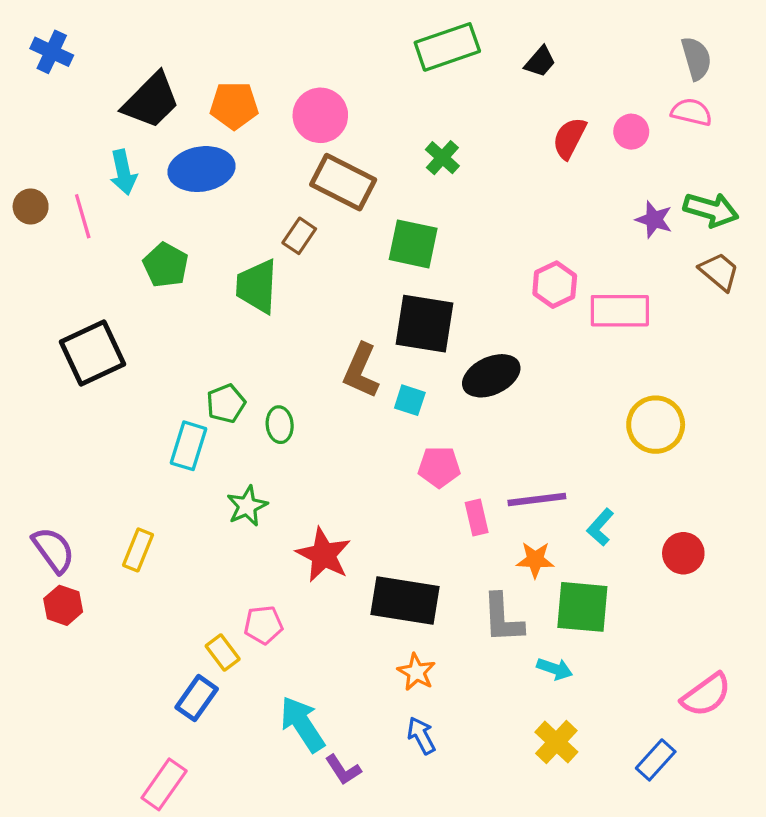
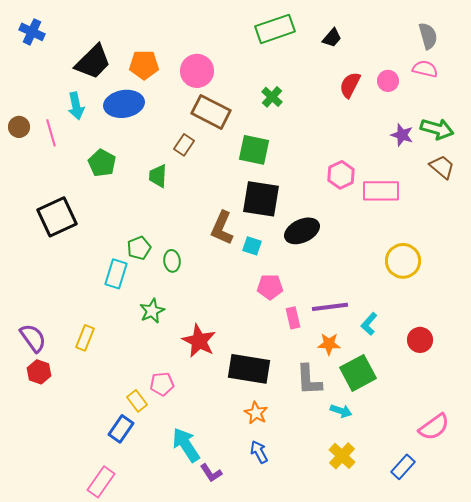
green trapezoid: (257, 286) -> (158, 176), size x0.7
green square: (582, 607) -> (358, 373), turned -33

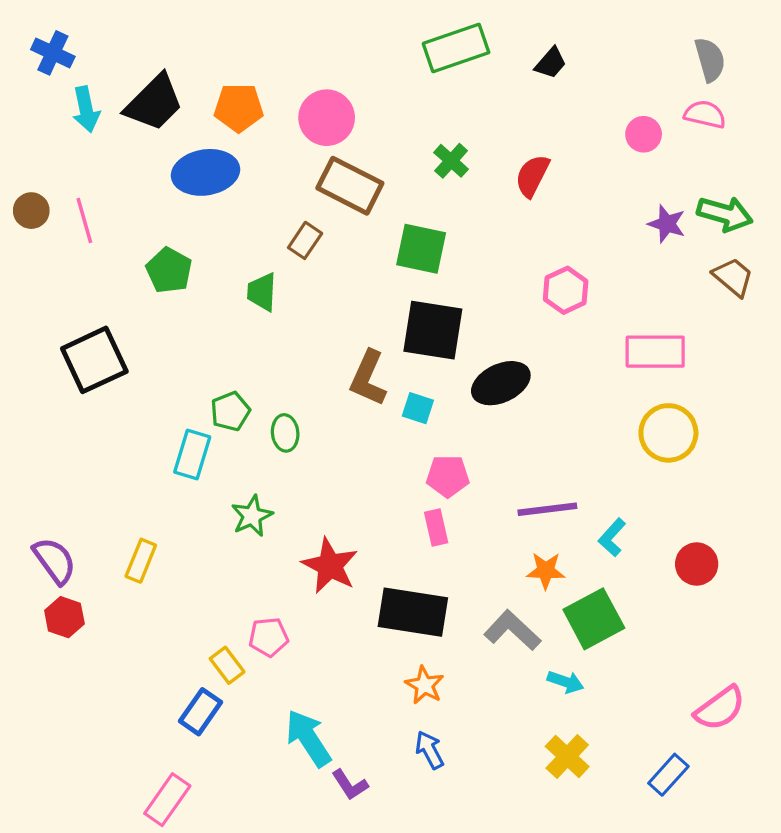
red semicircle: (350, 85) -> (532, 176), moved
cyan arrow: (76, 106) -> (86, 109), moved
pink rectangle: (381, 191) -> (655, 352), moved
pink rectangle: (293, 318) -> (436, 528), moved
gray L-shape: (309, 380) -> (512, 630), turned 136

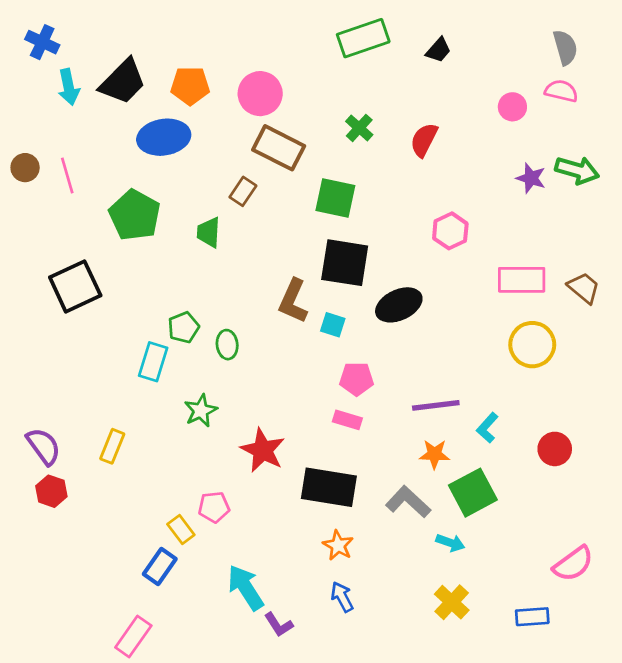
green pentagon: (169, 270) -> (135, 215), size x1.4
brown trapezoid: (733, 277) -> (584, 288), moved
pink rectangle: (436, 528) -> (347, 420), turned -60
blue rectangle: (668, 775) -> (532, 617), turned 44

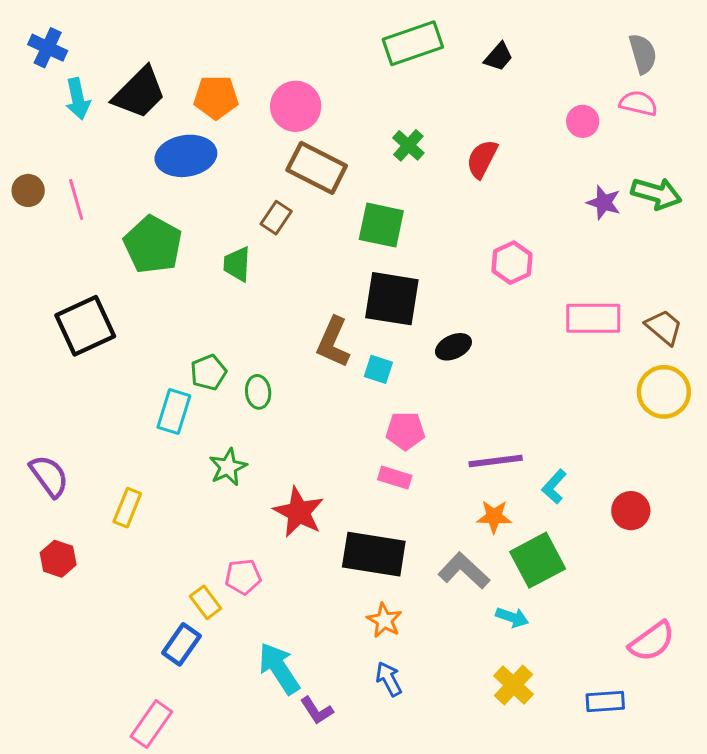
black ellipse: (399, 305) -> (453, 347), size x0.7
yellow circle: (532, 345) -> (664, 392), moved
purple semicircle: (44, 446) -> (49, 476), moved

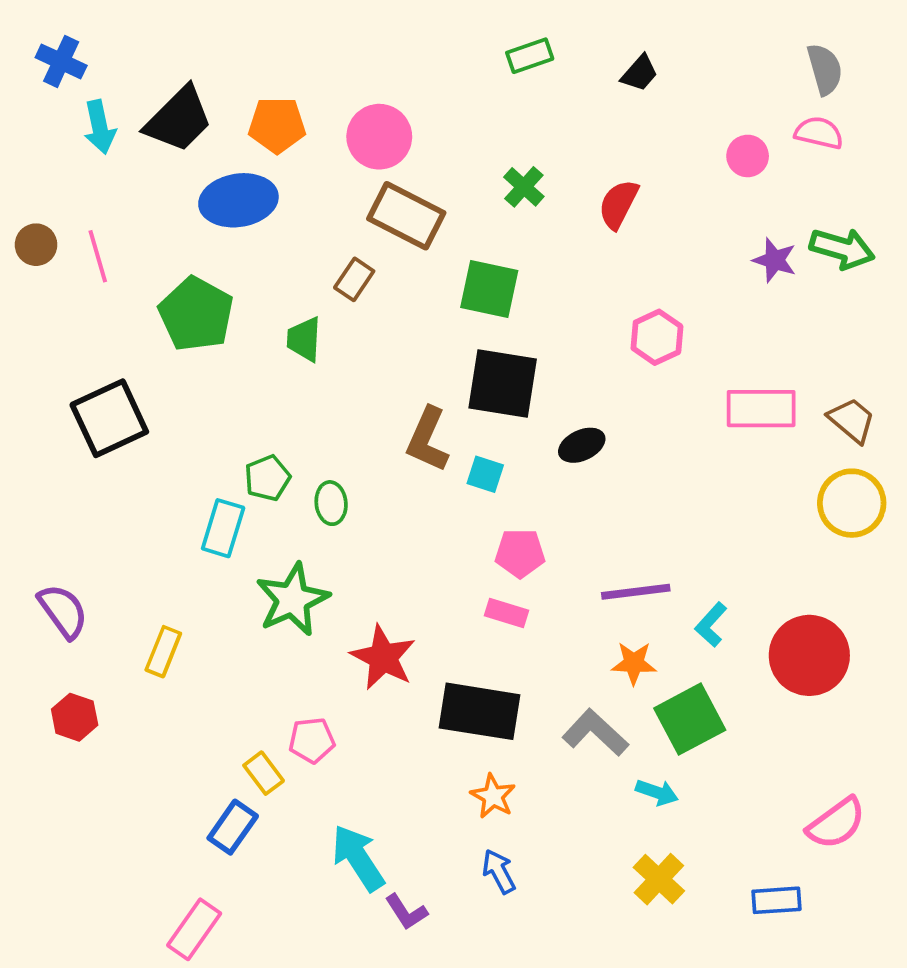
green rectangle: (413, 43) -> (530, 56), size x0.6
green star: (228, 467) -> (292, 600), size x1.5
red circle: (631, 511) -> (809, 655), size x1.6

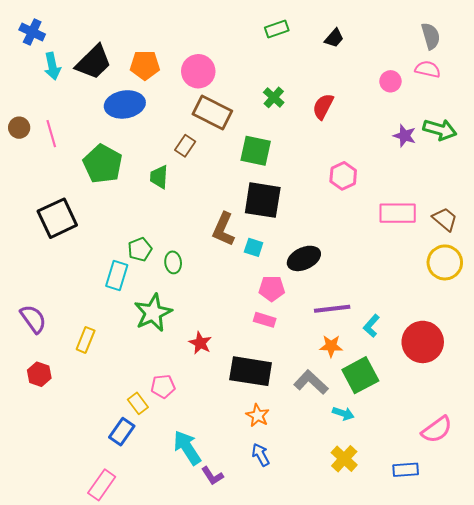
black ellipse: (582, 445) -> (304, 258), moved, size x1.4
red star: (383, 657) -> (200, 343), size x0.7

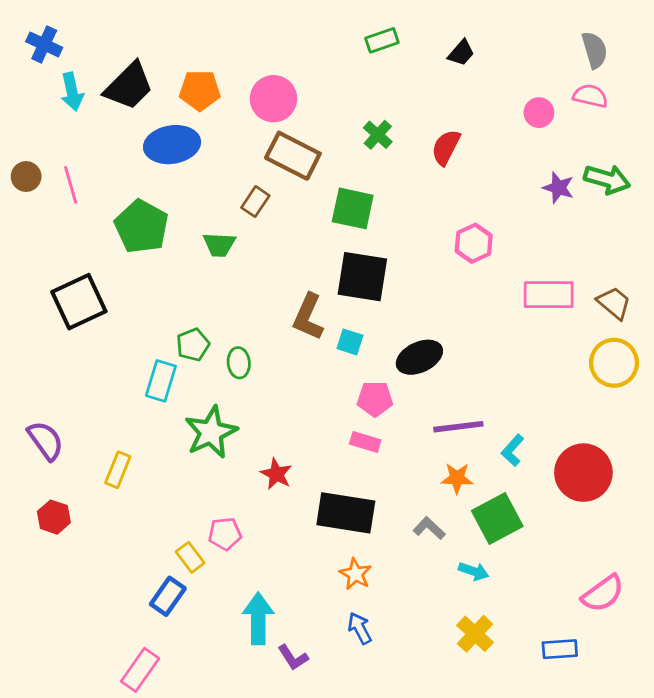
green trapezoid: (159, 177) -> (219, 245), turned -90
gray L-shape: (311, 382) -> (429, 528), size x0.7
cyan arrow: (187, 448) -> (258, 619), turned 33

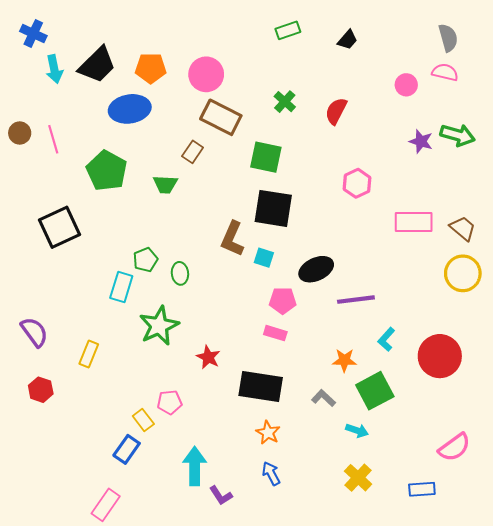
purple line: (458, 427) -> (356, 300), moved

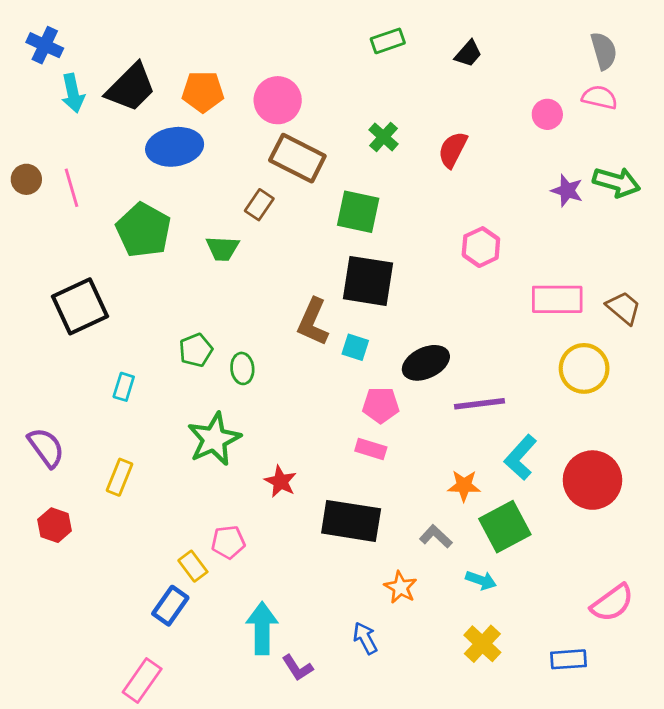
yellow circle: (463, 273) -> (584, 368), moved
cyan rectangle: (121, 287) -> (124, 387), moved, size x0.7
cyan L-shape: (386, 339) -> (520, 457), size x1.4
orange star: (268, 433) -> (400, 587), moved

